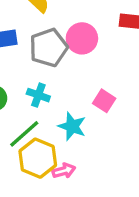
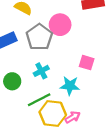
cyan cross: (38, 95) -> (41, 71), turned -32
green line: (24, 134) -> (39, 100), turned 30

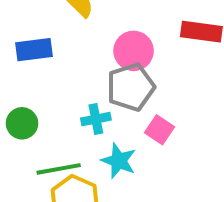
gray pentagon: (39, 37) -> (131, 87), moved
cyan cross: (41, 71) -> (96, 119), moved

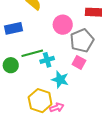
gray pentagon: (131, 87) -> (82, 41), moved
green line: (59, 169) -> (32, 53), moved

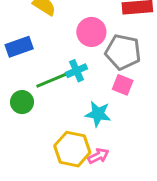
gray pentagon: (82, 41) -> (123, 52), turned -30
cyan cross: (47, 60) -> (77, 71), moved

